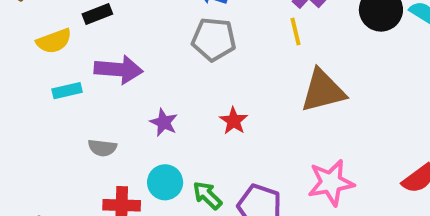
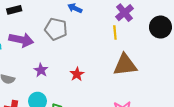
gray pentagon: (214, 39) -> (56, 29), moved

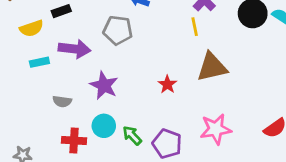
purple star: (41, 70) -> (104, 85), size x1.5
red star: (77, 74) -> (167, 84), moved

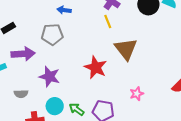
brown triangle: (212, 67) -> (126, 49), turned -45
red star: (167, 84) -> (96, 67), size x1.6
pink star: (216, 129) -> (137, 94), size x0.6

